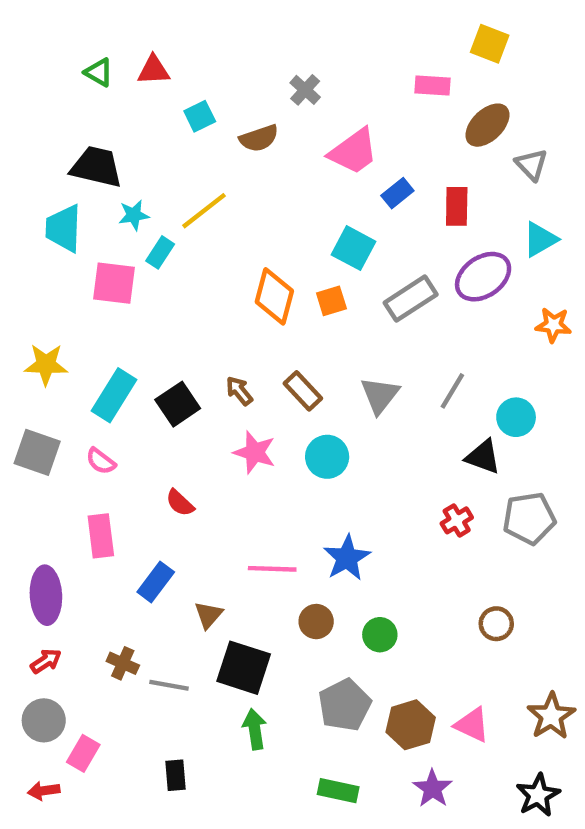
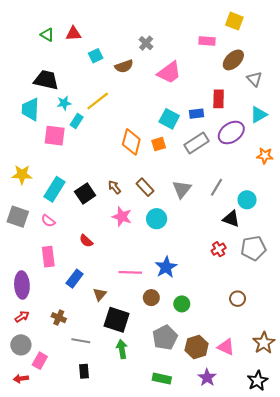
blue rectangle: (397, 193) -> (197, 114), moved, turned 32
gray line: (169, 685) -> (81, 341), moved

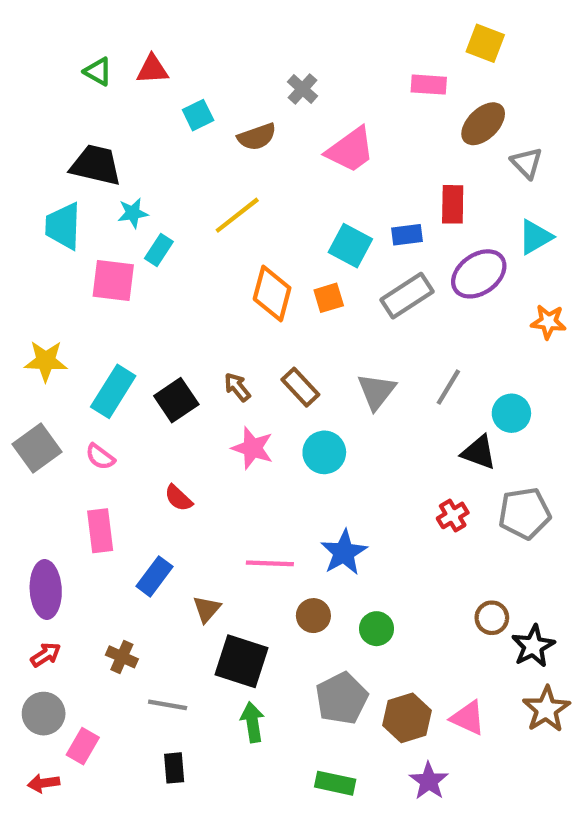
yellow line: (98, 101) -> (237, 215), moved
gray square: (18, 217) -> (37, 448), turned 35
black star: (258, 381) -> (533, 646), moved

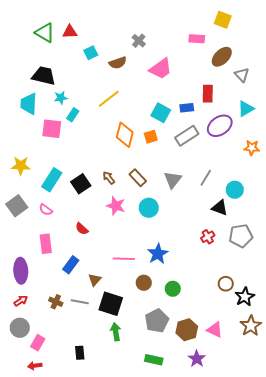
green triangle: (98, 72) -> (45, 33), size x1.5
gray line: (168, 705) -> (80, 302), moved
red arrow: (44, 783) -> (35, 366), moved

